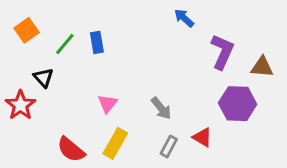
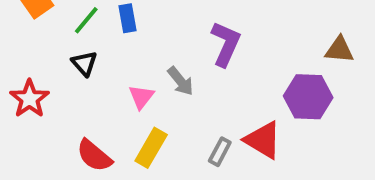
purple L-shape: (222, 52) -> (226, 44), moved
black triangle: (43, 78) -> (84, 63), moved
gray arrow: (161, 108) -> (181, 81), moved
red triangle: (202, 137) -> (263, 140), size x1.5

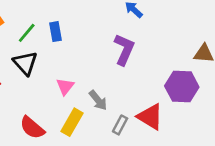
black triangle: (84, 63) -> (25, 63), size x1.4
gray arrow: (181, 81) -> (98, 100), moved

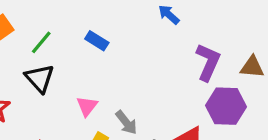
blue rectangle: (56, 32) -> (97, 41), moved, turned -48
purple L-shape: (124, 49) -> (208, 62), moved

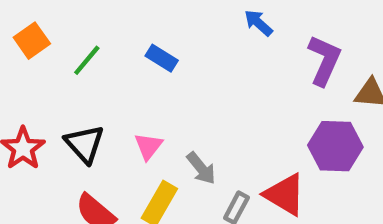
purple L-shape: (208, 62) -> (324, 60), moved
black triangle: (40, 78) -> (85, 144), moved

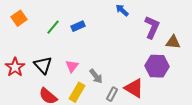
blue rectangle: (162, 58) -> (78, 26), turned -56
green line: (87, 60) -> (53, 27), moved

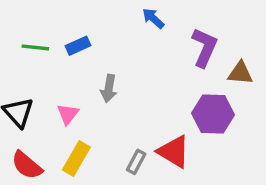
green line: (53, 27) -> (35, 47), turned 56
gray arrow: (96, 76) -> (109, 88), moved, turned 49

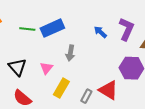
blue arrow: (153, 18) -> (100, 32), moved
blue rectangle: (78, 46) -> (52, 28), size x1.6
yellow rectangle: (76, 158) -> (61, 88), moved

